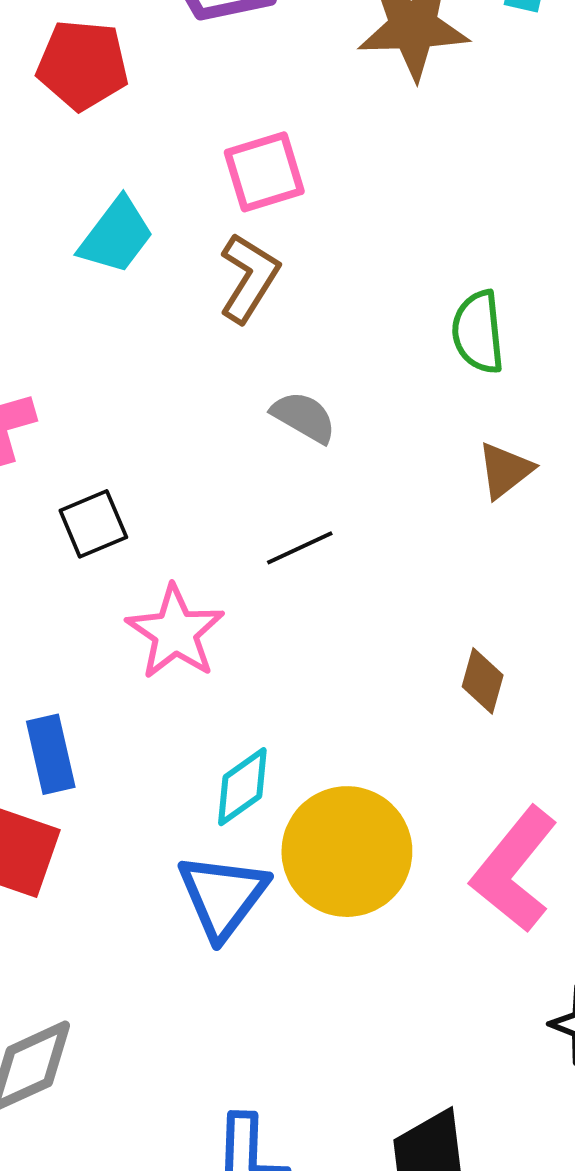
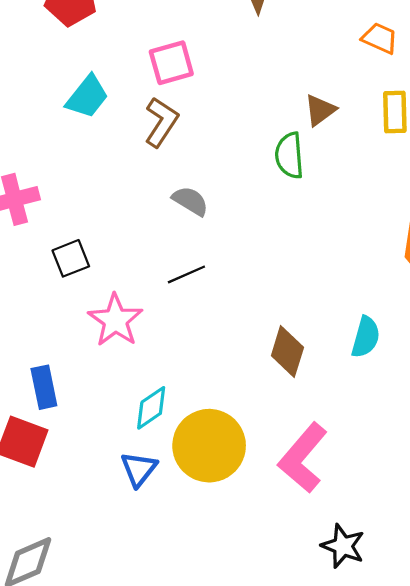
brown triangle: (505, 470) -> (320, 110), moved
brown diamond: (483, 681) -> (287, 352), size x1.4
blue triangle: (223, 896) -> (139, 469), size x0.7

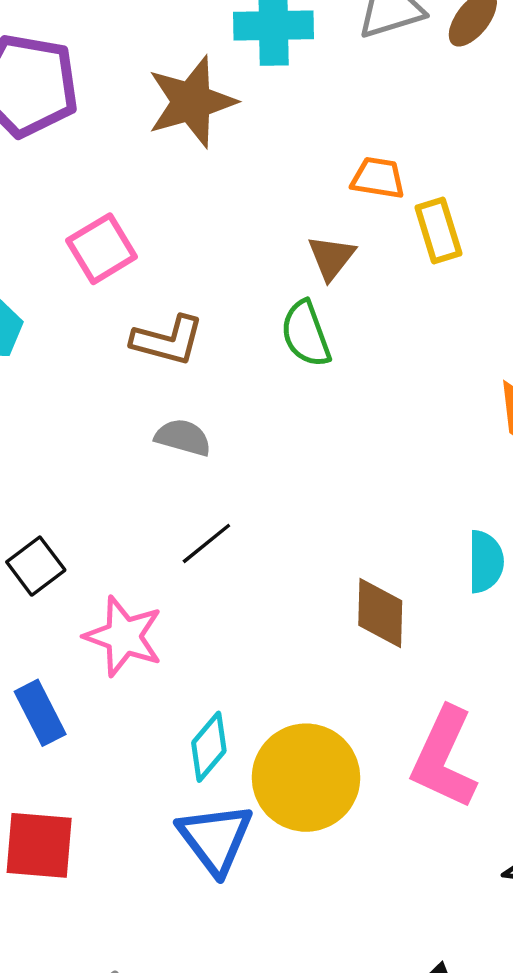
orange trapezoid: (380, 38) -> (378, 178), moved
brown L-shape: (161, 122) -> (168, 340), moved, turned 87
blue rectangle: (44, 387) -> (40, 713), moved
blue triangle: (139, 469) -> (215, 839), size x1.4

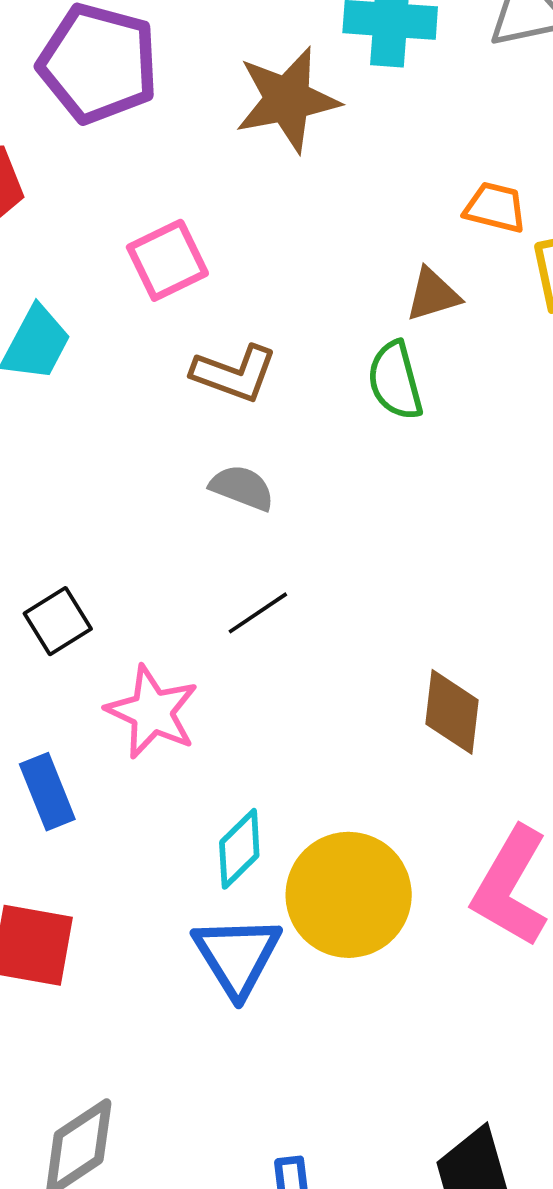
brown triangle: (331, 257) -> (433, 295), turned 30

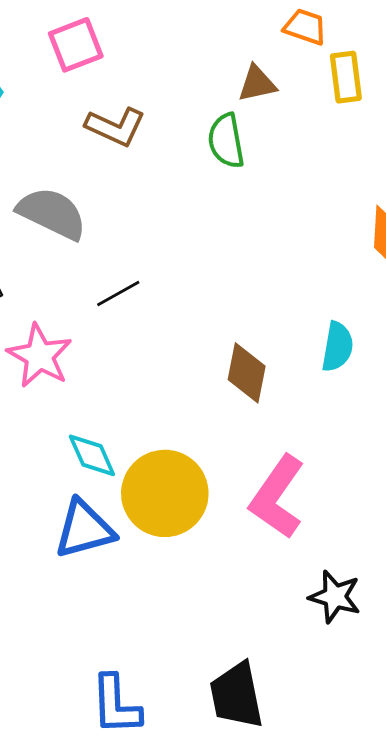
gray semicircle: (242, 488) -> (52, 213), moved, size x1.6
cyan diamond: (239, 849) -> (92, 455), turned -74
blue triangle: (237, 956) -> (84, 529), turned 42

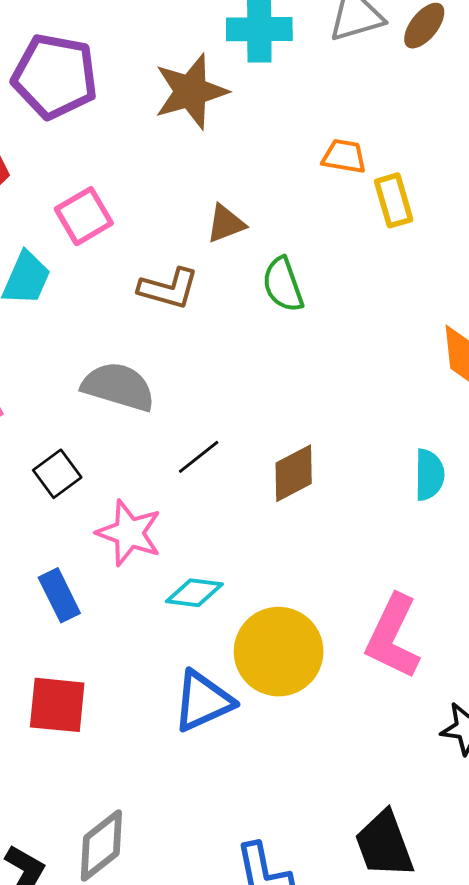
pink square: (76, 45) -> (84, 216), moved
brown triangle: (257, 84) -> (226, 224), moved
brown diamond: (247, 373) -> (294, 473), moved, turned 60
cyan diamond: (92, 455) -> (194, 593), moved, turned -50

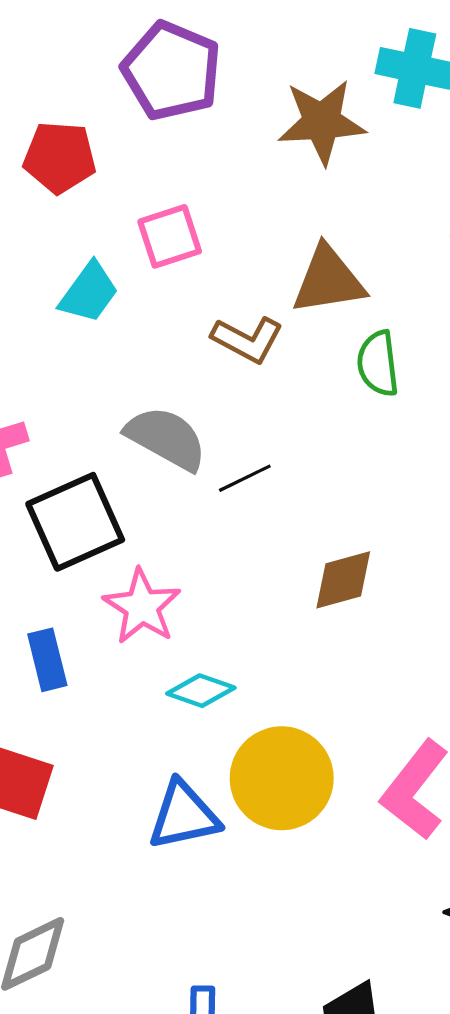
brown triangle: (226, 224) -> (328, 280), size x1.6
black line: (199, 457) -> (245, 478), moved
black square: (57, 474) -> (75, 522), size x1.8

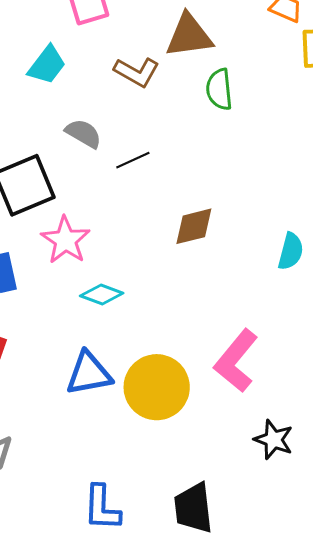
cyan trapezoid: (89, 292) -> (47, 65), moved
gray semicircle: (166, 438) -> (83, 133), size x0.7
yellow circle: (282, 778) -> (157, 387), moved

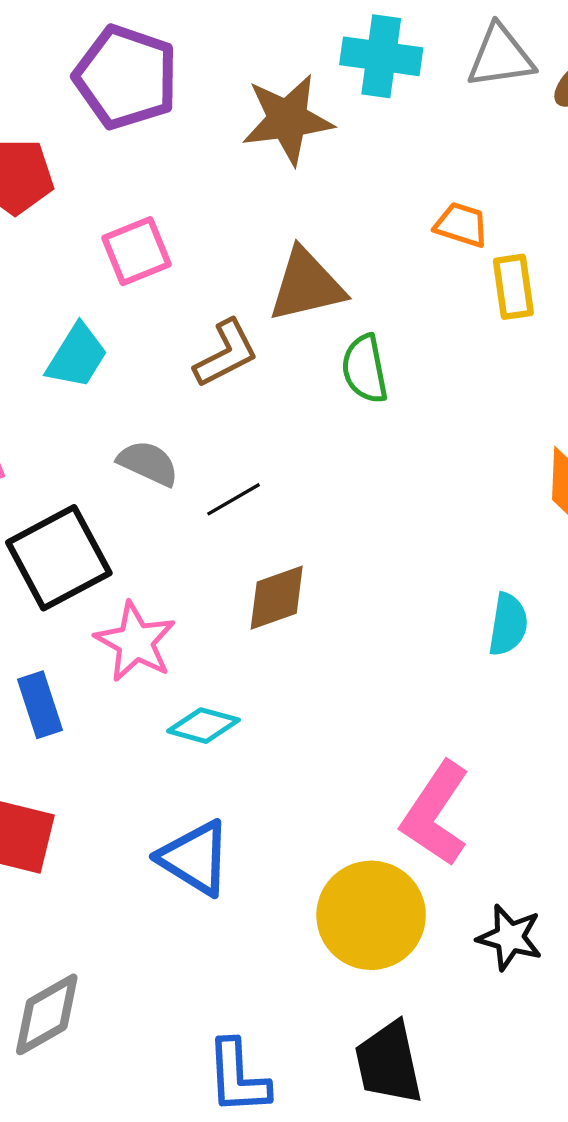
brown L-shape: (137, 72) -> (226, 353), turned -51
brown diamond: (194, 226) -> (277, 598), moved
blue triangle: (89, 374) -> (195, 858), turned 48
yellow circle: (157, 387) -> (371, 915), moved

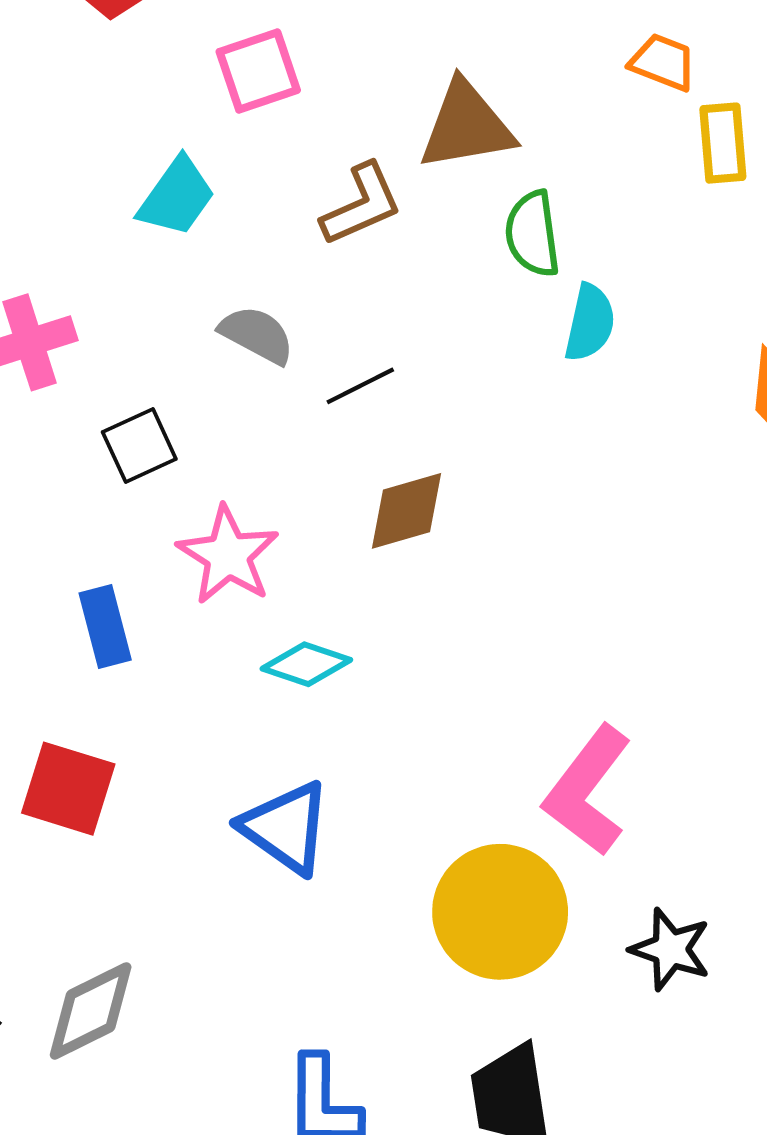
black square: (59, 558) -> (139, 446), size x0.6
cyan semicircle: (508, 624) -> (590, 323), moved

